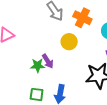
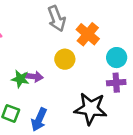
purple arrow: (48, 61) -> (34, 77), turned -64

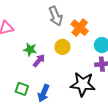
purple arrow: (34, 77) -> (39, 61), turned -56
green star: (20, 79) -> (30, 50), moved

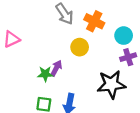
green star: (30, 50) -> (45, 74), moved

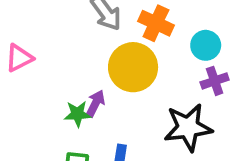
yellow circle: (80, 47) -> (133, 67), size x1.6

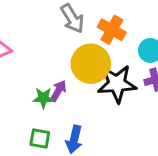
black star: (188, 127) -> (117, 84), moved

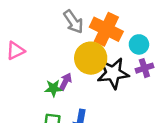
orange cross: (112, 30) -> (106, 29), size x1.4

